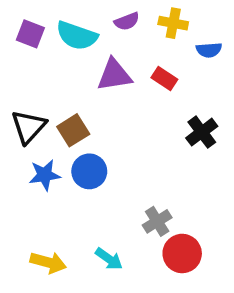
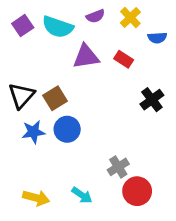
yellow cross: (173, 23) -> (130, 17), turned 35
purple square: (30, 34) -> (23, 26), turned 35

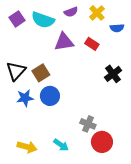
gray cross: (118, 167) -> (88, 124), turned -35

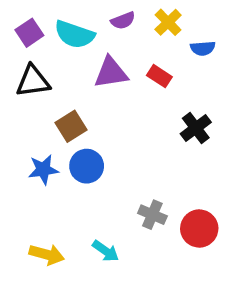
black triangle: (16, 71) -> (33, 81), moved, turned 40
red circle: (102, 142) -> (199, 229), moved

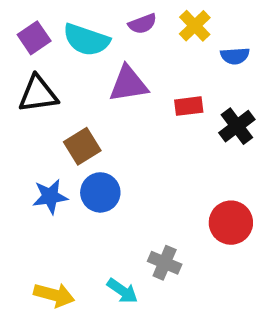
red rectangle: (159, 76) -> (189, 106), moved, turned -40
black cross: (196, 128) -> (237, 126), moved
gray cross: (152, 215) -> (165, 263), moved
red circle: (199, 229) -> (231, 223), moved

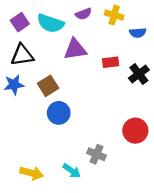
yellow cross: (195, 26) -> (114, 15), turned -30
blue star: (50, 196) -> (14, 85), moved

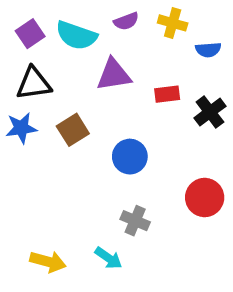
blue circle: (59, 113) -> (130, 157), moved
gray cross: (96, 154) -> (135, 221), moved

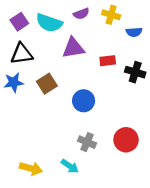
black cross: (210, 112) -> (135, 72), turned -36
red circle: (205, 197) -> (126, 140), moved

